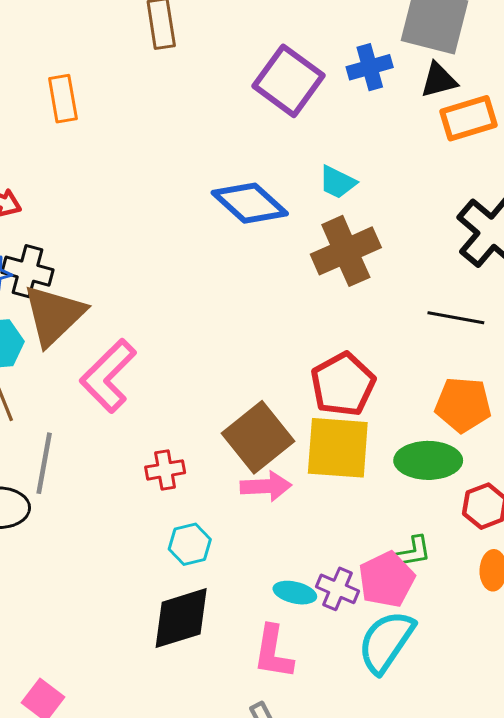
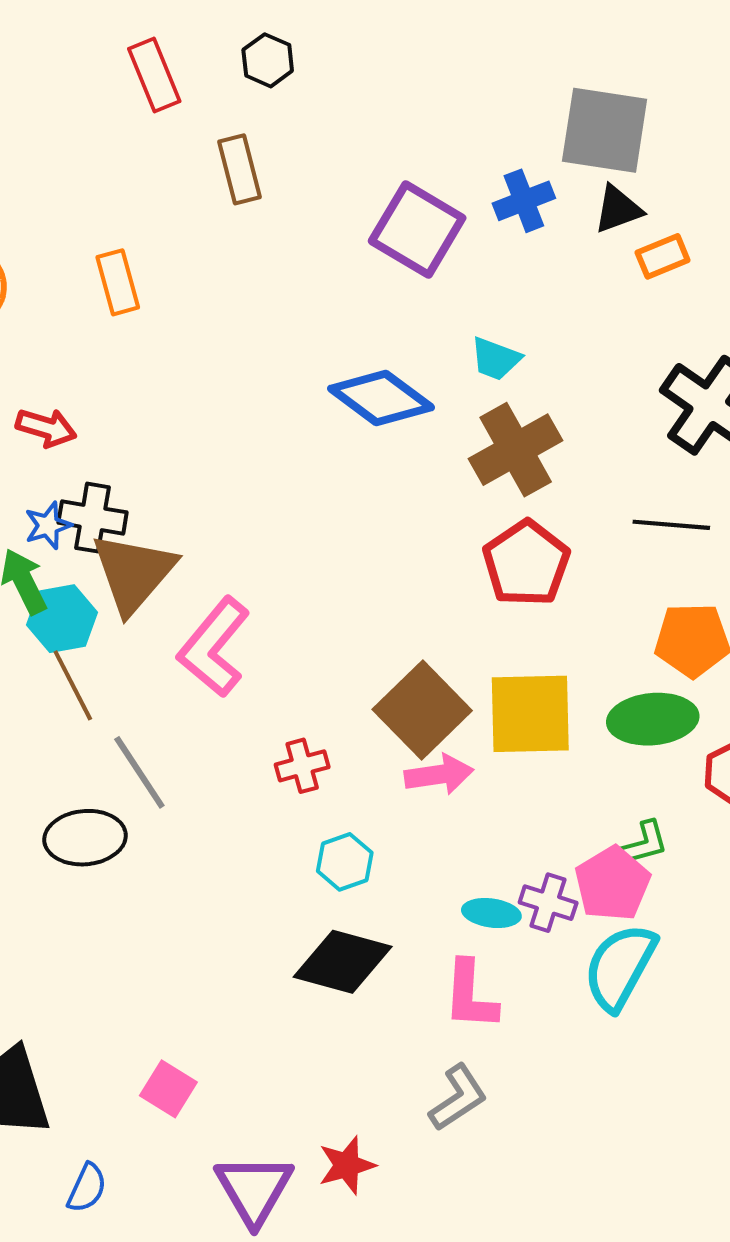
orange rectangle: (469, 118) -> (663, 256), size x0.7
red pentagon: (343, 384) -> (526, 563), moved
gray line: (44, 463) -> (139, 772), turned -38
black diamond: (181, 618) -> (343, 962), turned 38

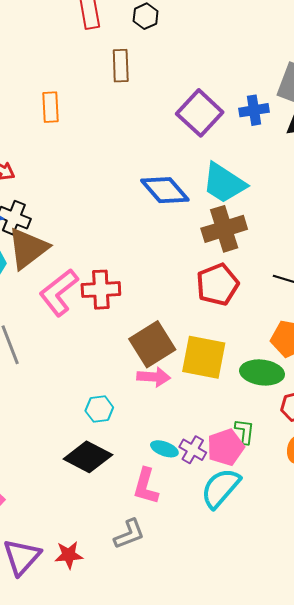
cyan trapezoid: (496, 359) -> (224, 183), size x1.8
red cross: (302, 766) -> (101, 290), moved, size x1.5
green L-shape: (643, 844) -> (245, 431), turned -80

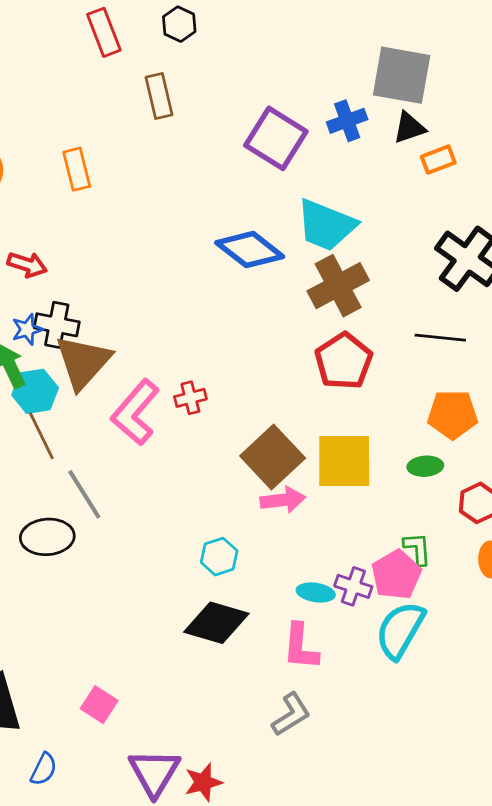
red cross: (101, 290) -> (190, 398), size x0.6
green ellipse: (262, 372) -> (425, 466), size x0.6
red star: (69, 555) -> (203, 782), moved

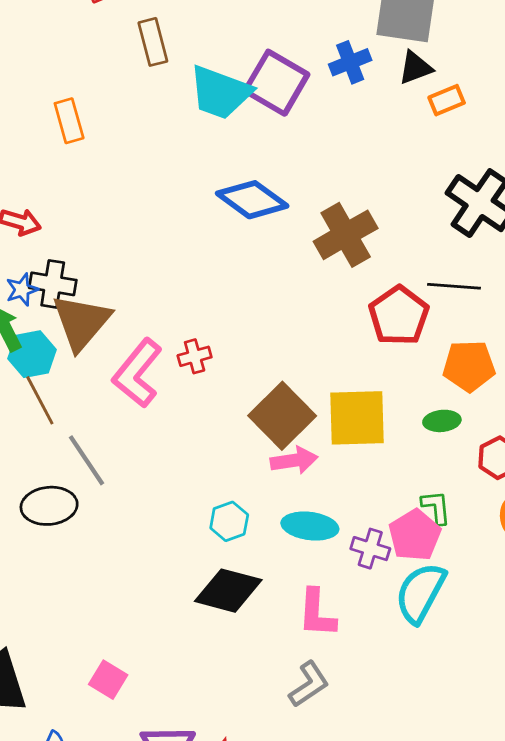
cyan trapezoid: (326, 225) -> (220, 92), moved
red pentagon: (344, 361) -> (399, 316), moved
cyan ellipse: (316, 592) -> (310, 526), moved, size x1.4

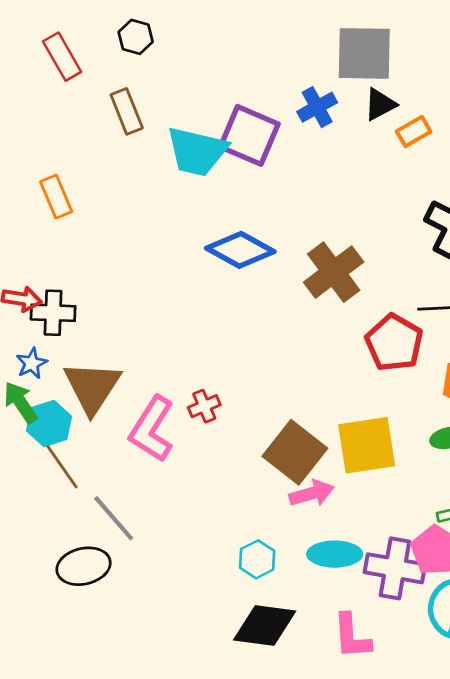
black cross: (53, 284) -> (53, 313), moved
purple cross: (370, 549) -> (395, 568), size x1.6

